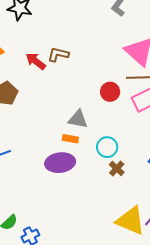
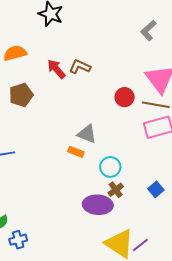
red circle: (110, 92) -> (125, 97), moved
purple ellipse: (60, 163) -> (98, 205), moved

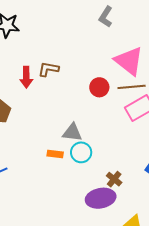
red arrow: (56, 69) -> (26, 77), turned -125
orange rectangle: (76, 152) -> (55, 154), moved
cyan circle: (110, 167) -> (81, 152), moved

